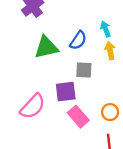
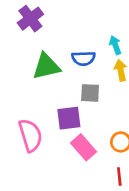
blue semicircle: (78, 40) -> (83, 58), turned 54
pink semicircle: (33, 106) -> (30, 135), turned -60

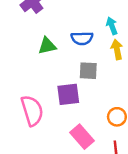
green triangle: (46, 66) -> (47, 46), size x0.7
pink rectangle: (83, 147) -> (82, 137), moved

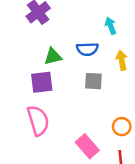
cyan arrow: (112, 26) -> (111, 26), moved
purple square: (68, 94) -> (42, 82), moved

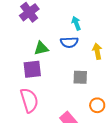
cyan arrow: (111, 26) -> (76, 23), moved
gray square: (93, 81) -> (80, 77), moved

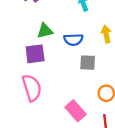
blue semicircle: (69, 42) -> (73, 40), moved

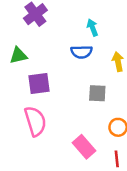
green triangle: (45, 31) -> (18, 56), moved
blue semicircle: (73, 40) -> (82, 52), moved

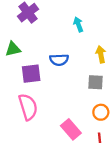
blue semicircle: (82, 52) -> (59, 60), moved
gray square: (97, 93) -> (95, 82), moved

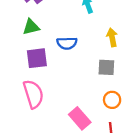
green triangle: (13, 49) -> (31, 27), moved

